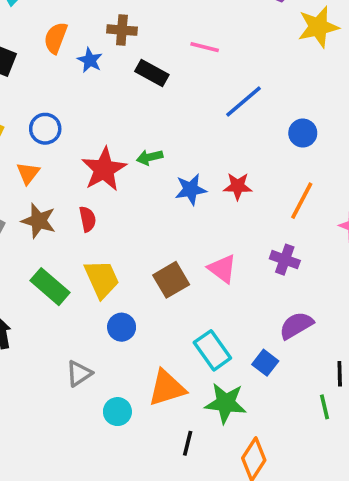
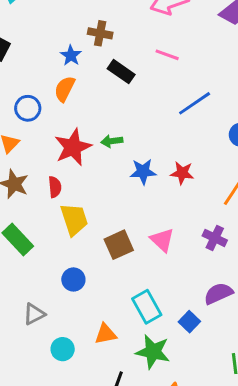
orange semicircle: (56, 38) -> (65, 89), moved
yellow trapezoid: (102, 279) -> (74, 219), moved
orange triangle: (167, 388) -> (106, 334), size x0.7

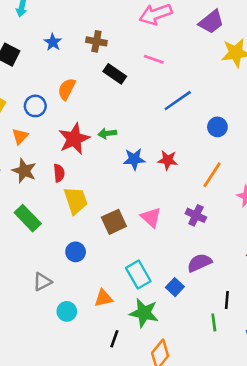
blue star: (71, 55) -> (53, 42), moved

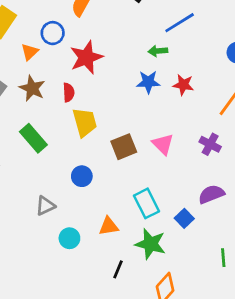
blue line: (178, 101) -> (180, 23), moved
blue circle: (35, 106) -> (53, 33), moved
green arrow: (107, 133) -> (158, 51), moved

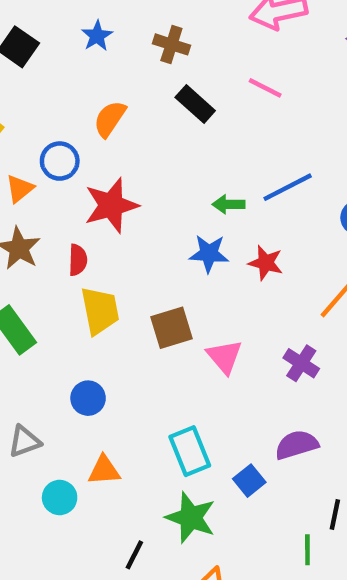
blue line: (180, 23) -> (288, 187), moved
brown square: (124, 147) -> (172, 328), moved
orange triangle: (109, 226) -> (104, 470), moved

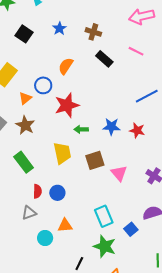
green arrow: (229, 204) -> (81, 129), moved
red semicircle: (78, 260) -> (37, 191), moved

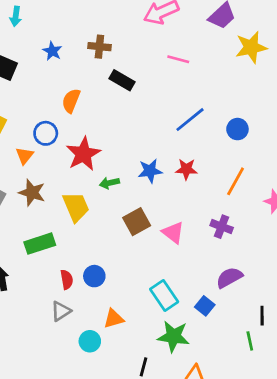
pink line: (136, 51) -> (178, 59), moved
yellow trapezoid: (62, 153) -> (76, 207), moved
green rectangle: (24, 162) -> (40, 244), turned -60

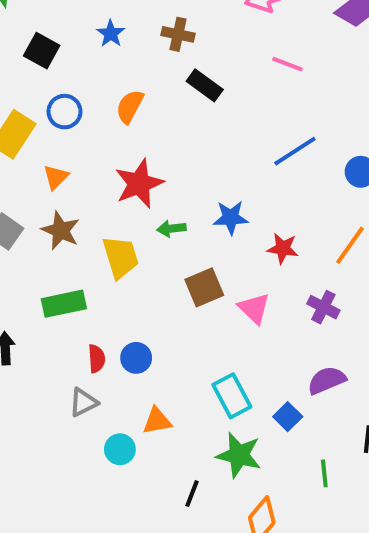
blue circle: (46, 133) -> (64, 112), moved
red star: (186, 169) -> (283, 248), moved
green line: (250, 341) -> (324, 473), moved

